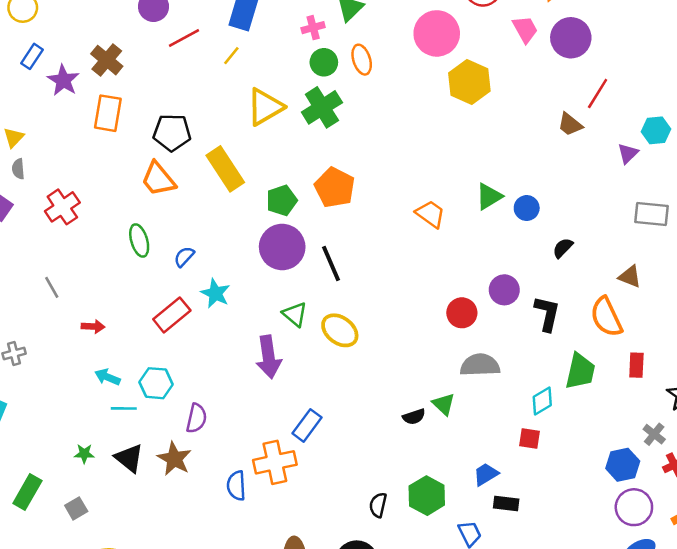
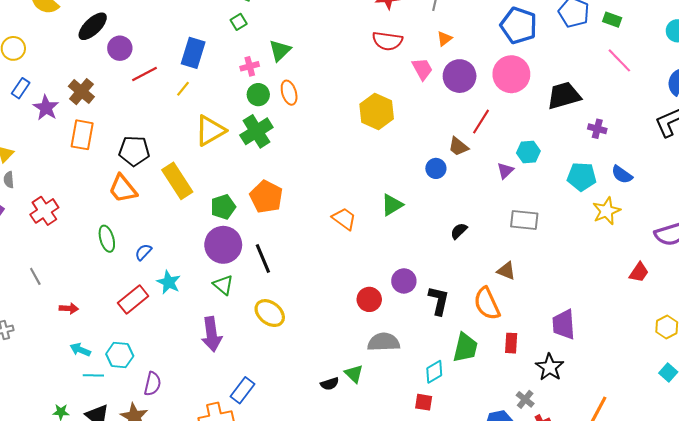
pink circle: (437, 33) -> (511, 74), moved
blue circle: (527, 208) -> (436, 168), moved
black semicircle: (563, 248) -> (459, 231), moved
green triangle: (295, 314) -> (223, 285), moved

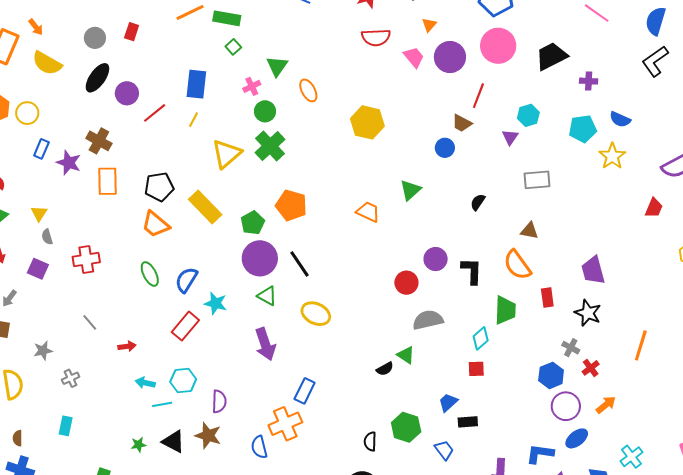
orange ellipse: (289, 93) -> (308, 90), moved
yellow hexagon: (377, 111) -> (367, 122), moved
red cross: (44, 211) -> (86, 259), turned 36
blue semicircle: (143, 252) -> (186, 280), size x1.5

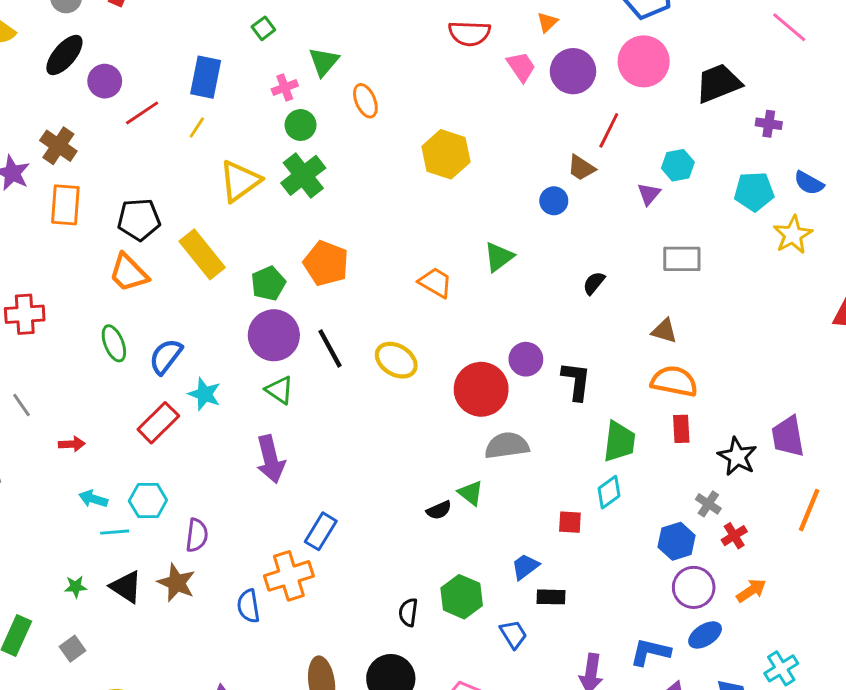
orange semicircle: (517, 265) -> (674, 381), moved, turned 132
purple trapezoid: (593, 270) -> (788, 436), moved
red circle: (406, 283) -> (481, 389), size x1.6
yellow ellipse: (316, 314) -> (396, 360), moved
cyan diamond: (481, 338) -> (609, 492), moved

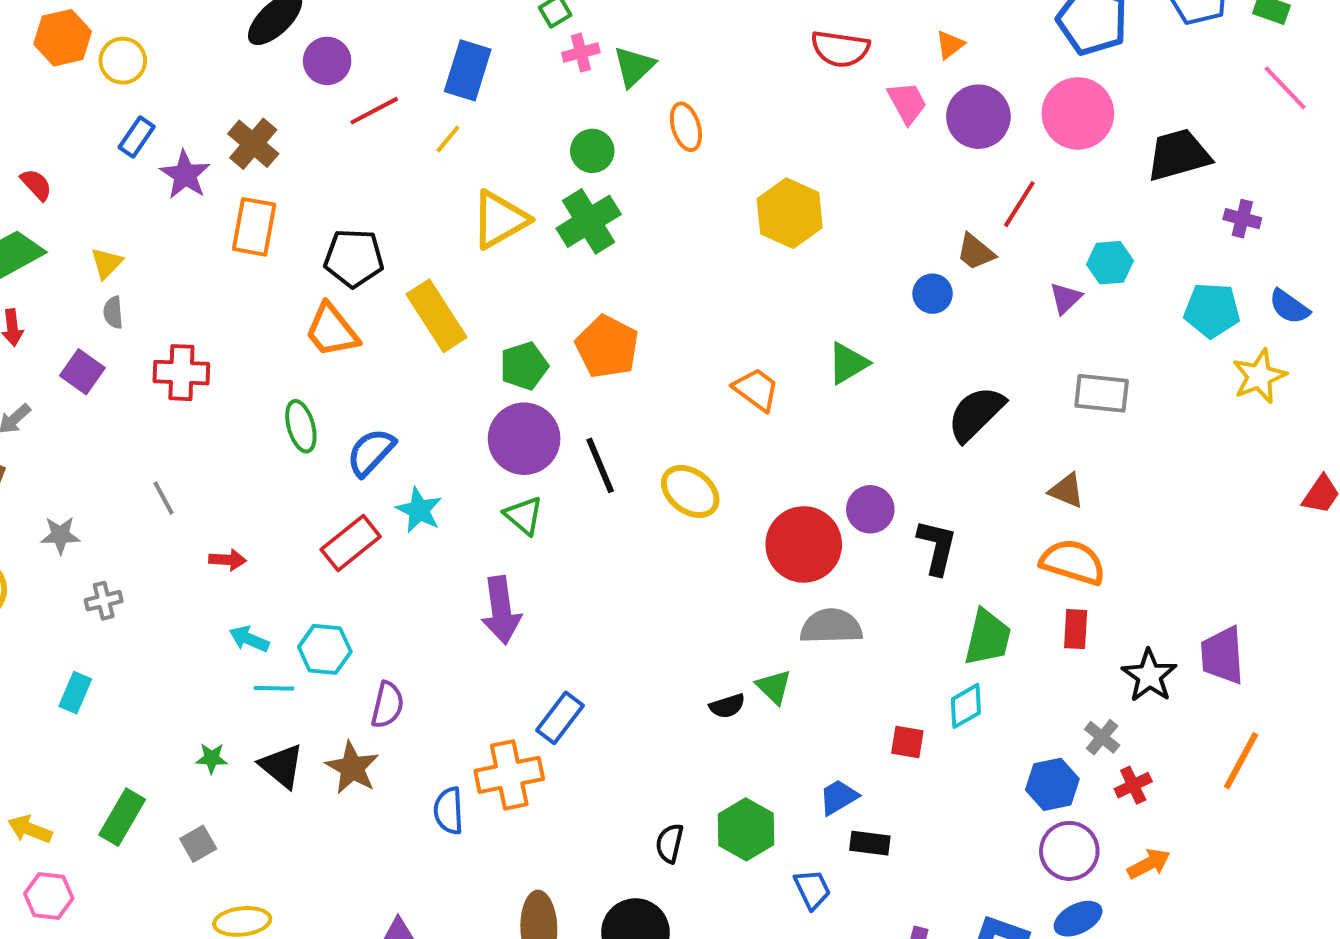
pink cross: (285, 87) -> (581, 53), moved
black semicircle: (594, 283) -> (976, 414), size x1.8

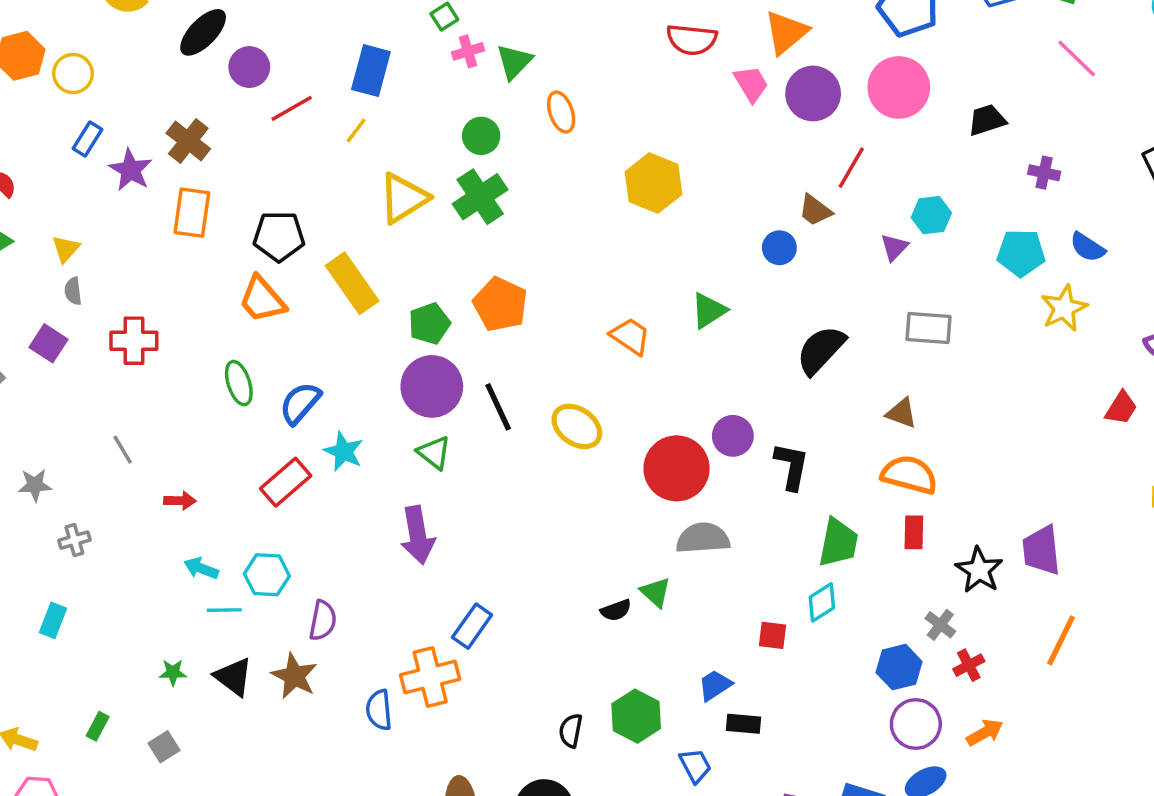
orange triangle: (950, 45) -> (786, 32), size x1.8
black trapezoid: (1179, 155) -> (987, 120), size x0.7
green rectangle: (122, 817) -> (98, 726), size x0.6

